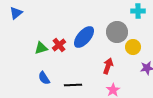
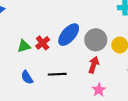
gray circle: (117, 32) -> (96, 40), moved
black line: (73, 85) -> (57, 74), moved

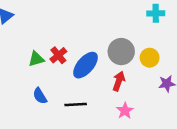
blue ellipse: (69, 35) -> (85, 65), moved
black line: (57, 74) -> (76, 105), moved

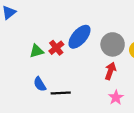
blue ellipse: (85, 65) -> (79, 37), moved
black line: (76, 105) -> (61, 93), moved

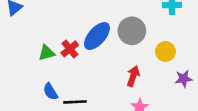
gray circle: (113, 44) -> (132, 31), moved

